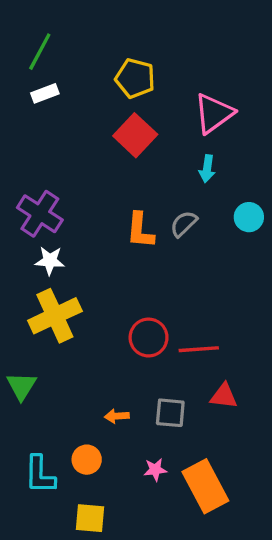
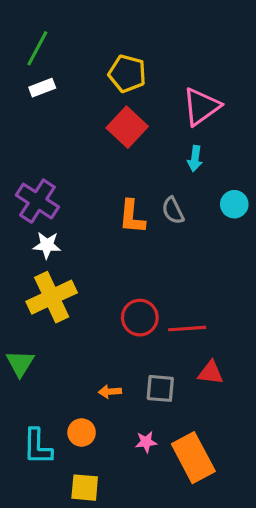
gray semicircle: (184, 224) -> (173, 210), turned -72

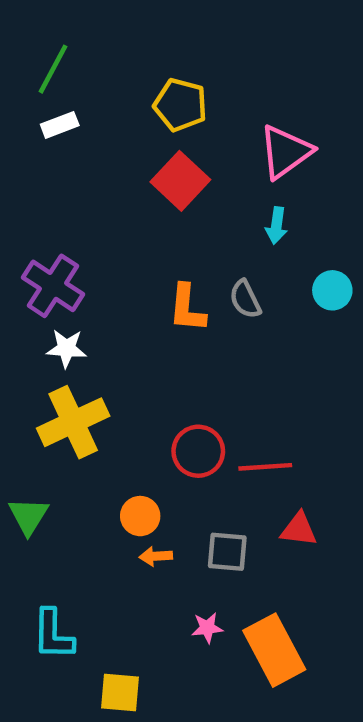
orange circle: (82, 433) -> (140, 516), moved

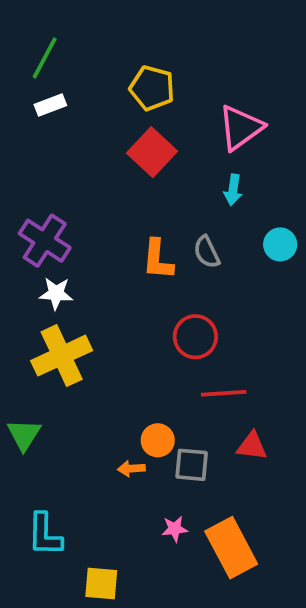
red circle: (198, 451) -> (195, 337), moved
orange circle: (140, 516) -> (158, 440), moved

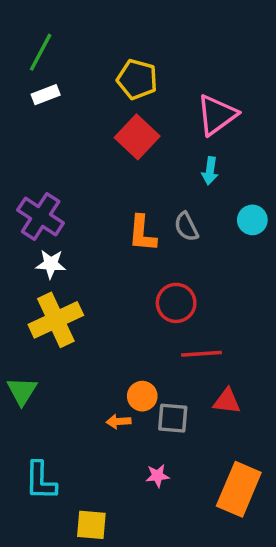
orange rectangle: (231, 548) -> (239, 489), moved, turned 51

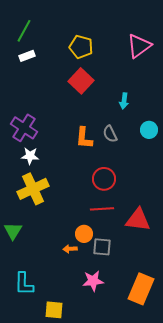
pink triangle: (217, 115) -> (139, 46), moved
red line: (202, 354) -> (102, 209), moved
red triangle: (227, 401) -> (138, 220), moved, size x1.5
pink star: (157, 476) -> (93, 281), size x1.5

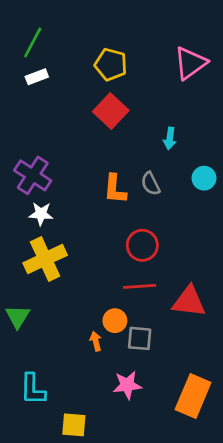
orange arrow: (70, 249) -> (96, 341), turned 80

